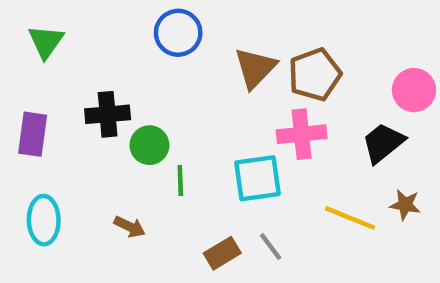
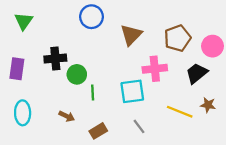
brown pentagon: (315, 75) -> (177, 38), moved
brown rectangle: (222, 253) -> (98, 131), moved

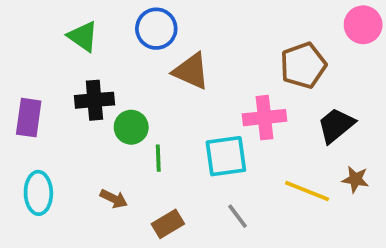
green triangle: (24, 21) -> (83, 36), moved, turned -30
brown triangle: (131, 35) -> (191, 71), moved, turned -50
pink circle: (213, 46) -> (363, 25), moved

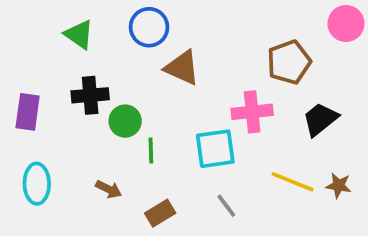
brown star: (355, 179) -> (339, 185), moved

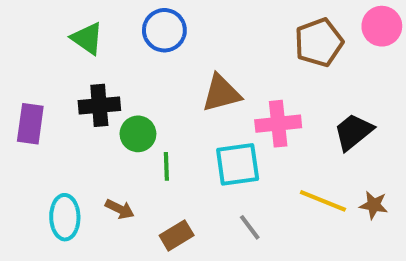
brown pentagon: (289, 62) -> (319, 42), moved
brown triangle: (182, 68) -> (221, 93), moved, turned -39
cyan ellipse: (37, 184) -> (65, 217), moved

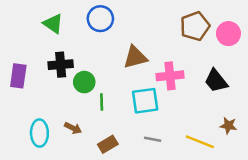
pink circle: (382, 26) -> (228, 34), moved
black trapezoid: (353, 132) -> (216, 81), turned -90
yellow line: (323, 201) -> (200, 142), moved
gray line: (250, 227) -> (153, 139), turned -42

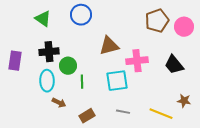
cyan ellipse: (39, 133) -> (47, 81), moved

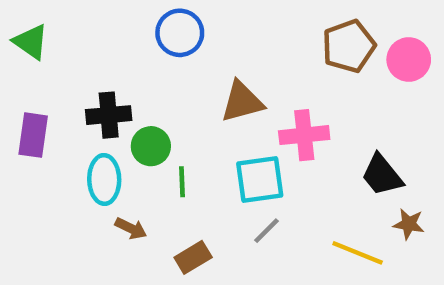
green triangle: (43, 19) -> (31, 42), moved
black trapezoid: (174, 65) -> (382, 175), moved
gray line: (123, 112) -> (266, 231), moved, turned -56

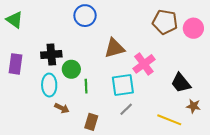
brown pentagon: (349, 46) -> (165, 22), turned 30
pink cross: (304, 135) -> (144, 64), turned -30
brown rectangle: (193, 257) -> (91, 122), turned -42

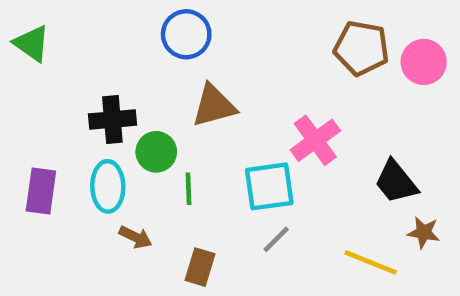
brown triangle: (114, 48) -> (214, 106), moved
purple rectangle: (16, 64) -> (41, 191), moved

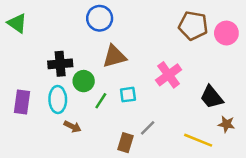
cyan square: (269, 186) -> (128, 95), moved, size x0.6
green line: (189, 189) -> (101, 101), turned 35
brown rectangle: (200, 267) -> (125, 143), moved

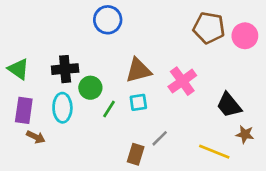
green triangle: (17, 23) -> (18, 69), moved
brown triangle: (114, 56) -> (138, 70), moved
brown arrow: (73, 127) -> (36, 137), moved

